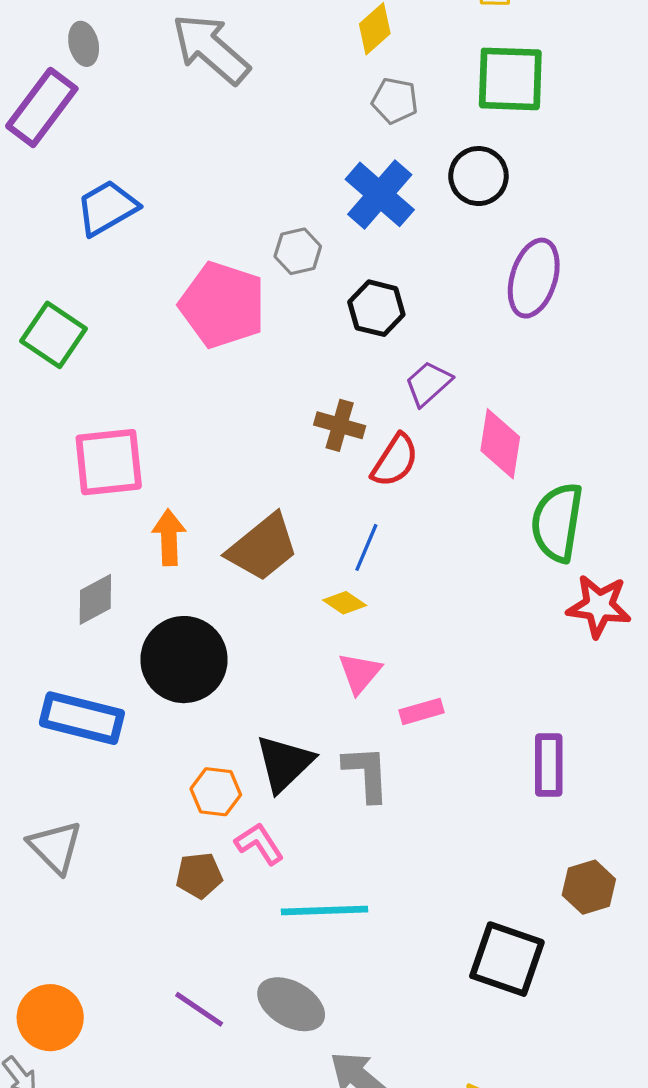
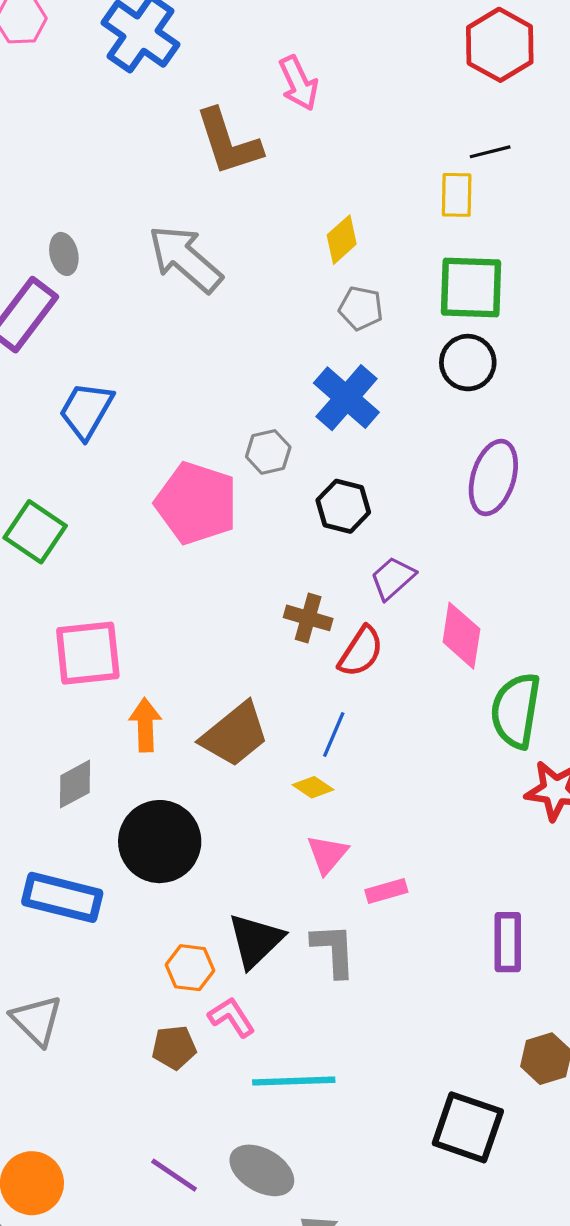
black circle: (478, 176) -> (468, 363), moved
blue trapezoid: (107, 208) -> (86, 410), turned -30

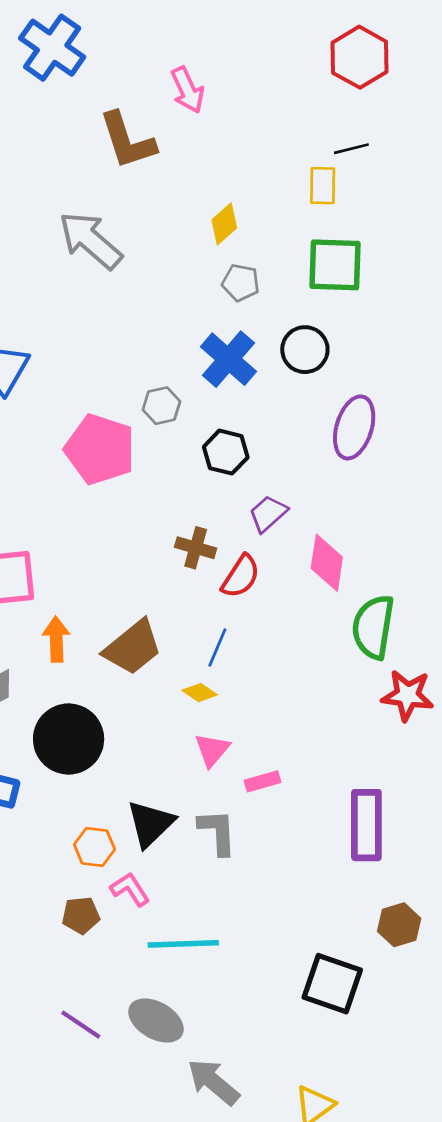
black circle: (468, 363) -> (305, 350), moved
purple rectangle: (508, 942) -> (366, 825), size x1.4

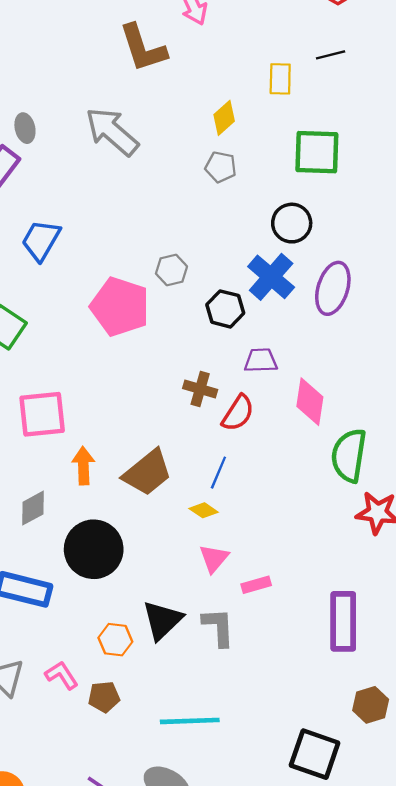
yellow rectangle: (323, 186) -> (280, 79), moved
gray pentagon: (241, 283) -> (221, 167), moved
blue cross: (228, 359) -> (271, 277), moved
purple trapezoid: (268, 514) -> (261, 360), turned 40
pink L-shape: (130, 889) -> (62, 675), moved

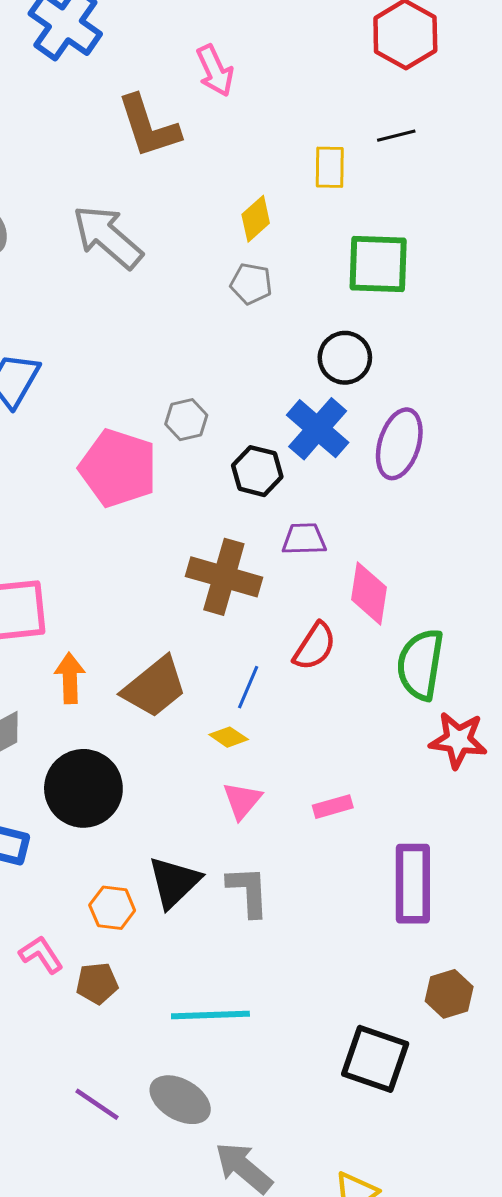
brown cross: (200, 389) -> (224, 577), size x1.6
red semicircle: (238, 413) -> (315, 646), moved
pink rectangle: (256, 585) -> (333, 807), moved

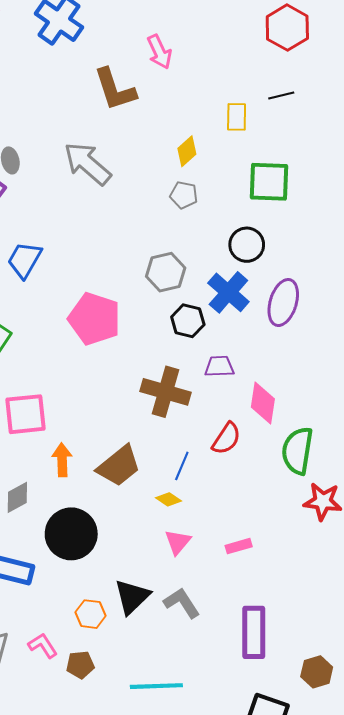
gray hexagon: (186, 420) -> (166, 272), moved, size x1.4
purple rectangle: (413, 884) -> (254, 632), moved
gray L-shape: (248, 891) -> (182, 603), turned -30

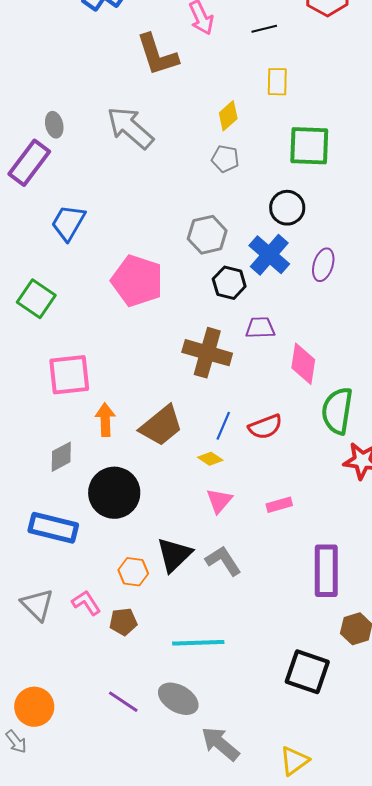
black line: (281, 96) -> (264, 29), moved
purple ellipse: (283, 303) -> (323, 265), size x0.7
red semicircle: (226, 438) -> (265, 427), moved, turned 36
purple rectangle: (254, 632) -> (326, 571), moved

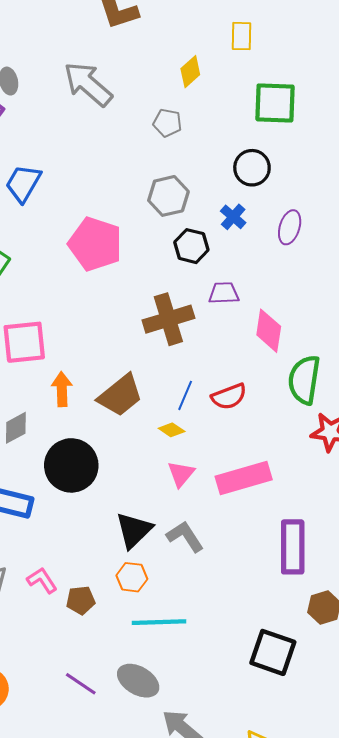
gray pentagon: (225, 159) -> (167, 123), moved
blue cross: (269, 255) -> (233, 217), size x0.6
brown cross: (207, 353) -> (168, 319), turned -33
pink rectangle: (279, 505) -> (244, 478), size x2.0
orange hexagon: (133, 572) -> (132, 577), moved

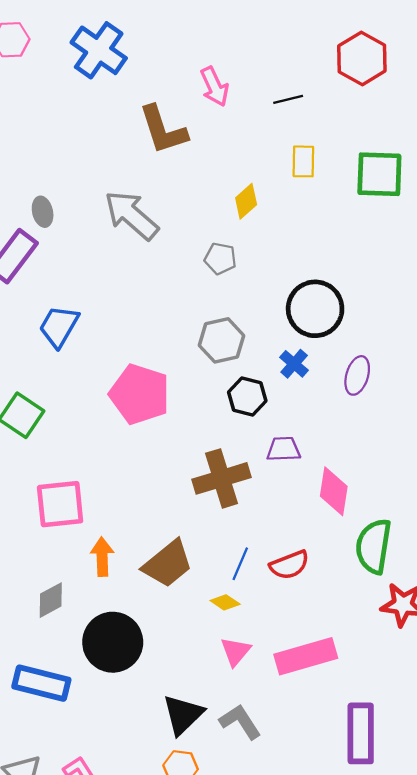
green square: (275, 103) -> (379, 174), moved
black circle: (252, 168) -> (315, 309), size x1.4

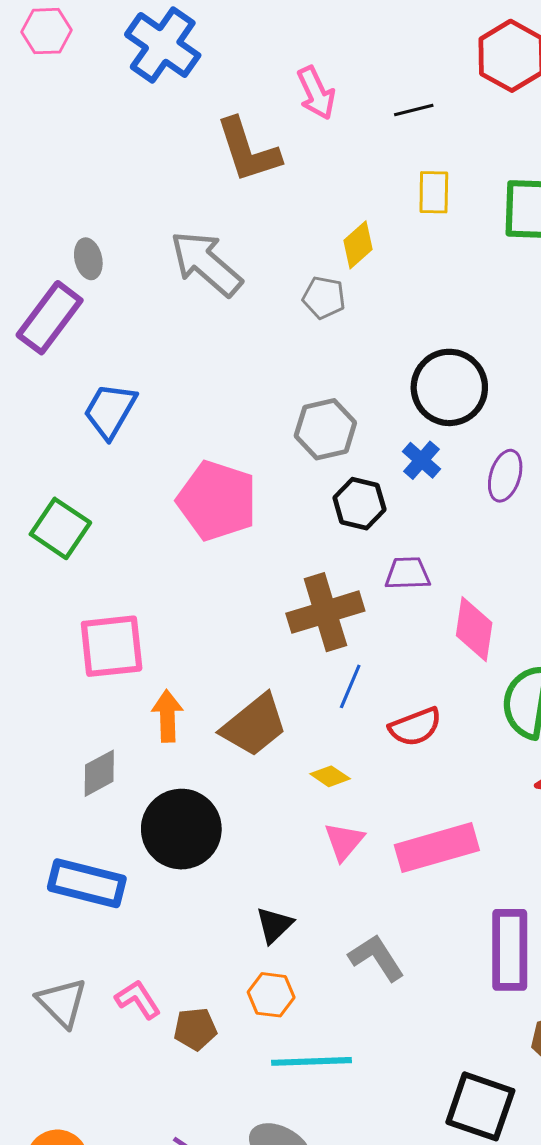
gray pentagon: (220, 259) -> (324, 298), moved
blue line: (240, 564) -> (350, 686), moved
black triangle: (183, 715) -> (274, 925), size x0.7
gray L-shape: (240, 722) -> (377, 958), moved

